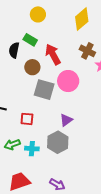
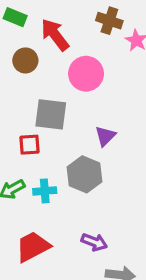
gray square: (44, 90) -> (51, 114), moved
purple triangle: (66, 120) -> (105, 136), moved

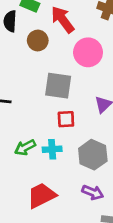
red square: (29, 145) -> (66, 119), moved
gray hexagon: (84, 174) -> (93, 155), moved

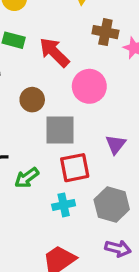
brown circle: (38, 41) -> (32, 100), moved
red square: (66, 119) -> (75, 168), size x1.4
green arrow: (25, 147) -> (27, 178), moved

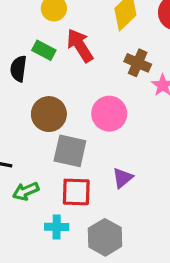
red arrow: (54, 52) -> (80, 45), moved
brown circle: (32, 100) -> (49, 114), size x1.4

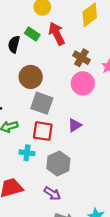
brown cross: (138, 63) -> (81, 58), moved
pink circle: (109, 114) -> (83, 83), moved

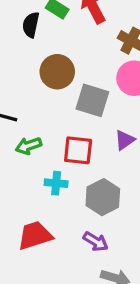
gray square: (42, 103) -> (92, 100), moved

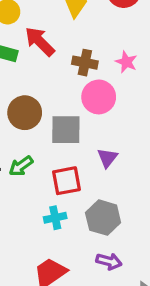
green arrow: (28, 146) -> (21, 166), moved

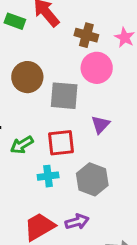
green arrow: (21, 166) -> (22, 145), moved
purple arrow: (109, 261) -> (77, 222), moved, turned -35

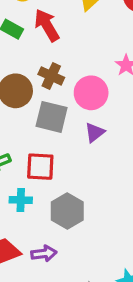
brown cross: (86, 35) -> (51, 76), moved
purple triangle: (100, 125) -> (95, 132), moved

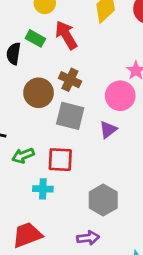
pink circle: (91, 93) -> (120, 96), moved
gray hexagon: (67, 211) -> (103, 200), moved
purple arrow: (44, 254) -> (88, 238), moved

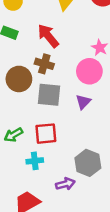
red arrow: (66, 35) -> (48, 36), moved
purple arrow: (88, 238) -> (65, 184), moved

